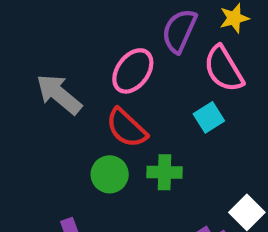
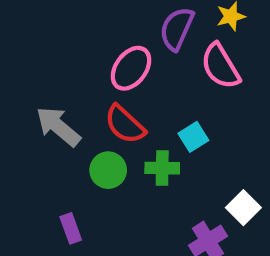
gray arrow: (59, 94) -> (58, 126), moved
cyan square: (209, 117) -> (193, 137), moved

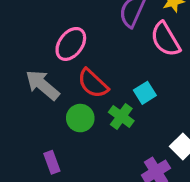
pink ellipse: (131, 68) -> (71, 44), moved
green cross: (162, 168) -> (121, 116), turned 35

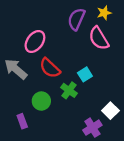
green circle: (80, 118) -> (41, 101), moved

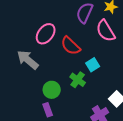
red semicircle: (50, 68) -> (71, 46), moved
purple rectangle: (22, 121) -> (48, 110), moved

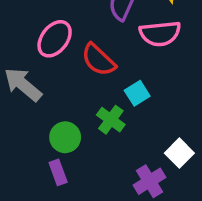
pink semicircle: (106, 31) -> (160, 34), turned -65

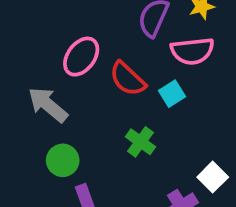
cyan square: (137, 93) -> (172, 94), moved
green circle: (65, 137) -> (63, 160), moved

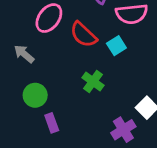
gray arrow: (48, 105) -> (24, 54), size x0.7

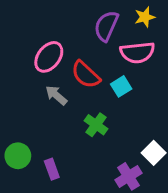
gray arrow: (24, 54) -> (56, 95), moved
green circle: (35, 95) -> (18, 156), moved

